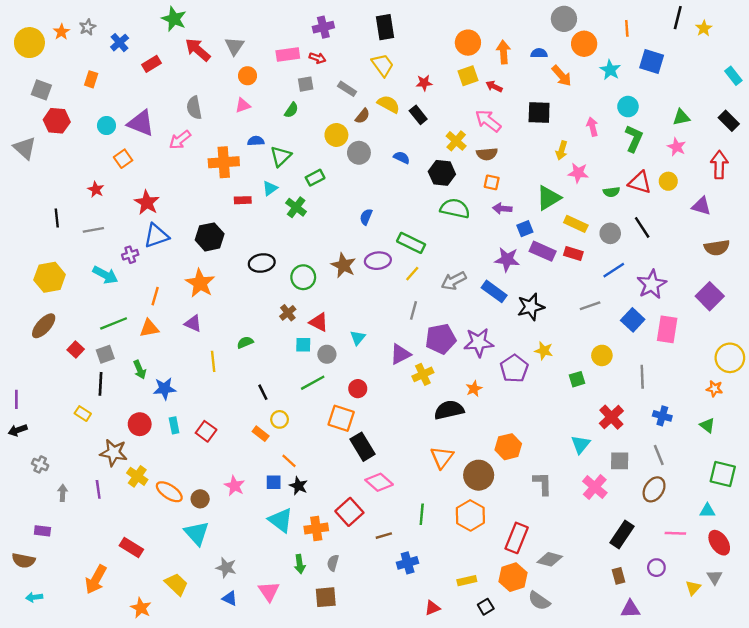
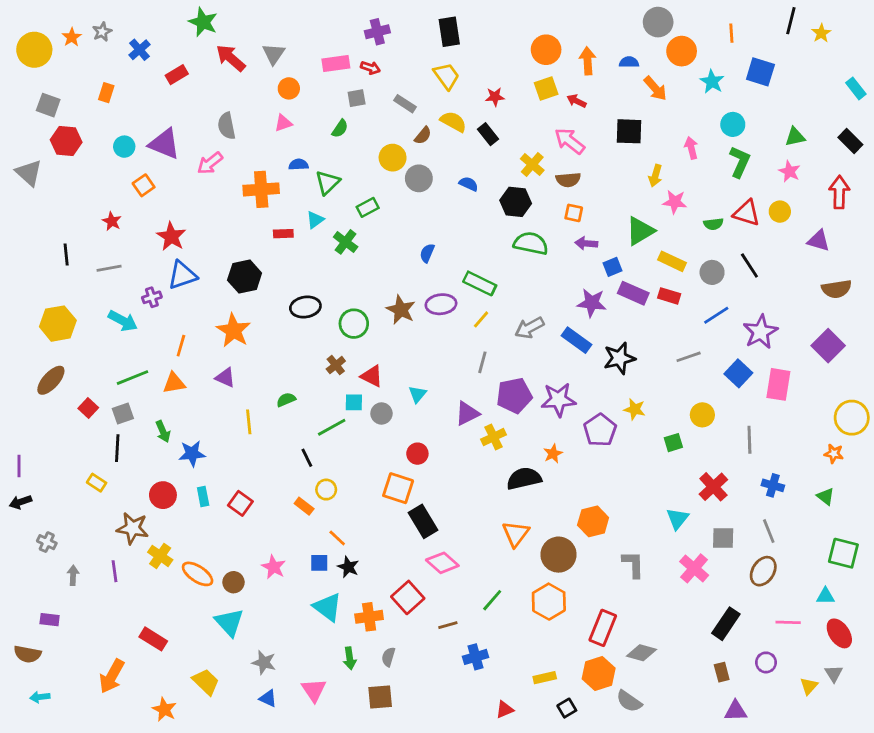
green line: (313, 383) -> (332, 427), moved
green line: (422, 514) -> (492, 600), turned 36

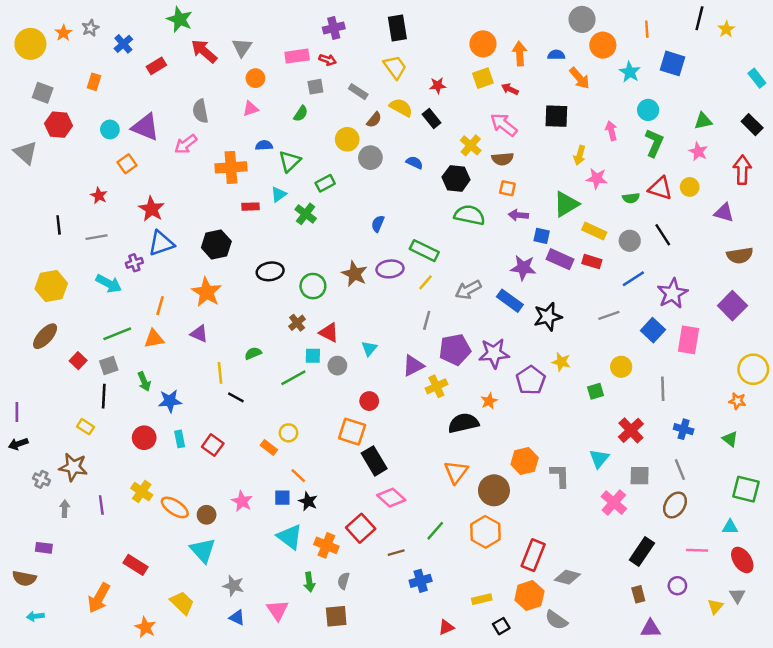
blue square: (612, 267) -> (542, 236), turned 35
black line: (307, 458) -> (236, 397), moved, turned -35
brown star: (133, 528) -> (73, 467), moved
gray L-shape: (633, 564) -> (560, 476), moved
orange cross: (369, 617) -> (326, 545), turned 30

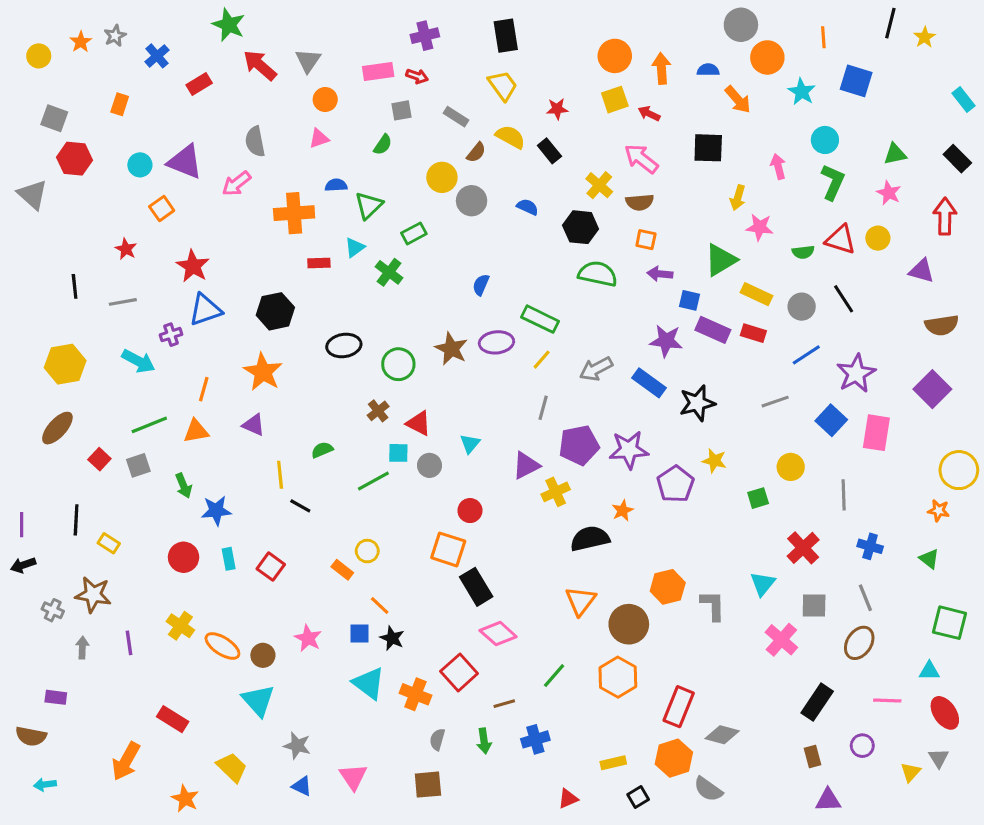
yellow circle: (30, 44) -> (39, 56), size x0.6
black line: (104, 396) -> (76, 520), moved
green arrow: (309, 582) -> (484, 741), moved

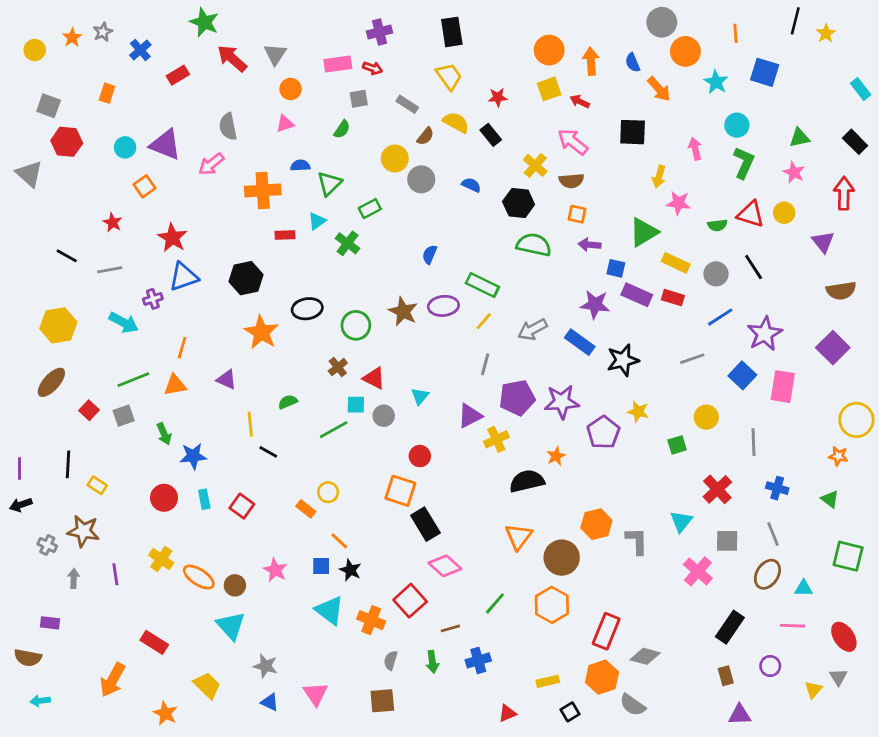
blue semicircle: (708, 70) -> (633, 63), turned -114
purple triangle: (921, 271) -> (823, 242), turned 35
black line: (75, 286) -> (67, 256), turned -55
orange star: (263, 372) -> (261, 332), moved
cyan triangle: (929, 671) -> (804, 588), moved

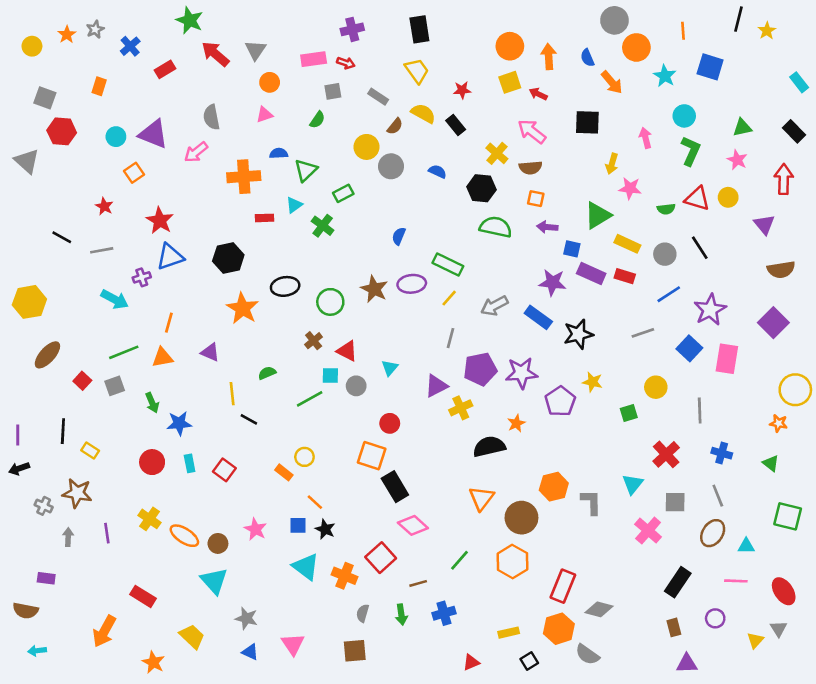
yellow hexagon: (58, 325) -> (29, 302), moved

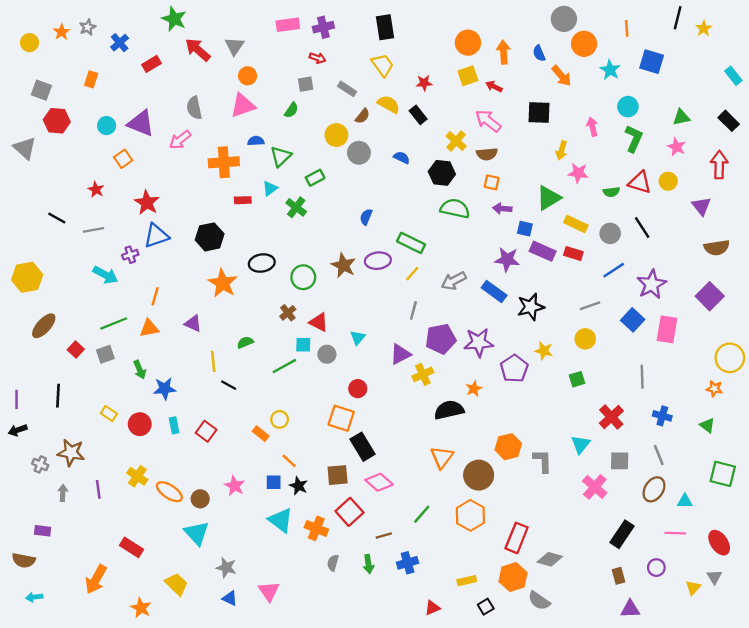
pink rectangle: (314, 59) -> (288, 25), moved
pink triangle: (264, 115) -> (243, 105), size x1.6
yellow circle: (656, 387) -> (585, 339), moved
yellow rectangle: (90, 450) -> (109, 413), moved
brown square: (355, 651) -> (338, 475), moved

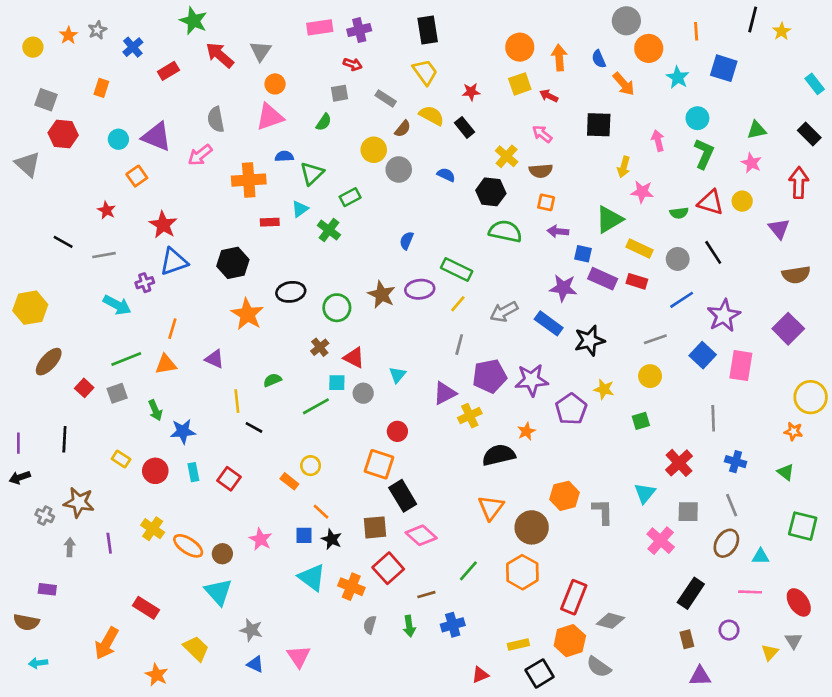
pink arrow: (488, 121) -> (542, 134), size x0.7
black square: (486, 607) -> (540, 673), size x1.5

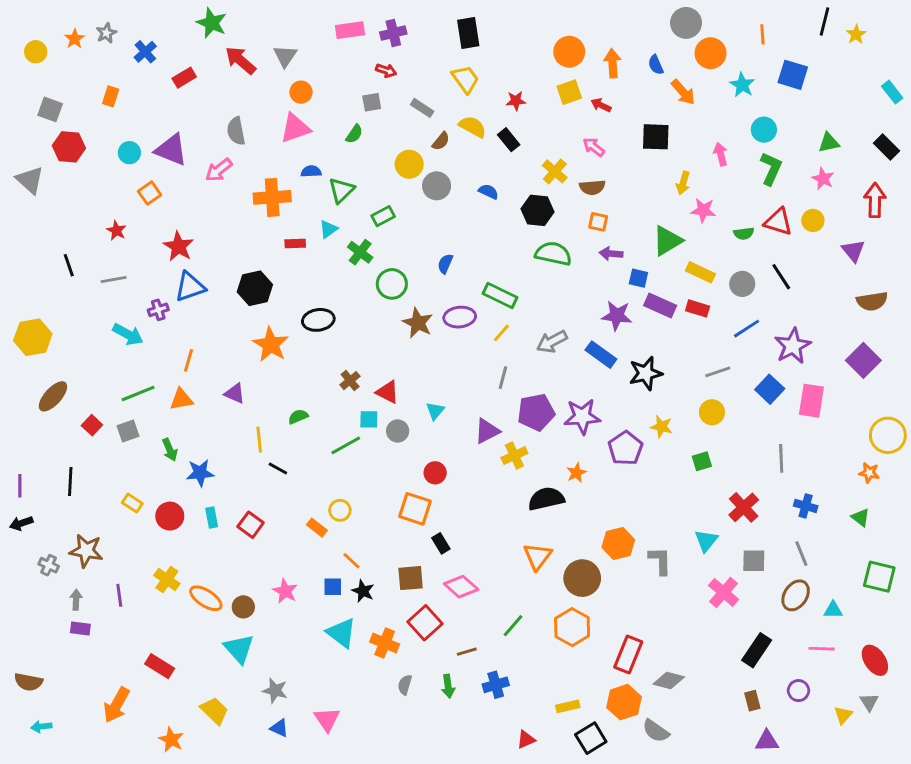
black line: (63, 242) -> (69, 265), turned 42
green circle: (337, 308) -> (392, 284), moved
black rectangle: (403, 496) -> (441, 543), size x0.6
purple rectangle: (47, 589) -> (80, 629), moved

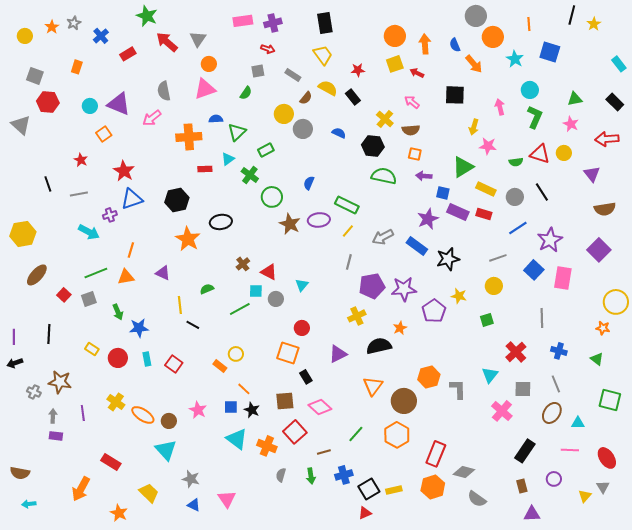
red arrow: (875, 200) -> (607, 139), turned -95
purple star: (617, 316) -> (428, 219), turned -30
purple triangle: (487, 431) -> (338, 354), moved
gray semicircle: (656, 731) -> (477, 499), moved
black square: (591, 738) -> (369, 489), moved

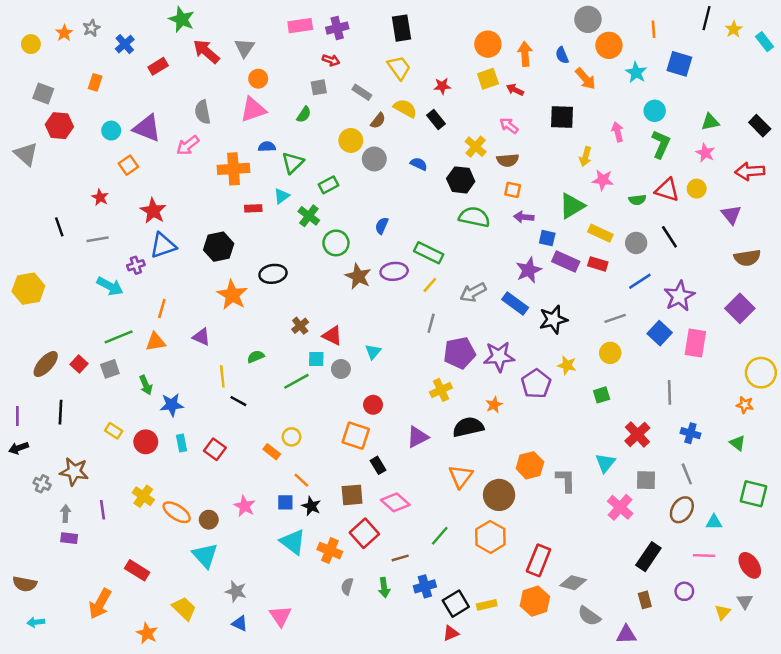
cyan rectangle: (619, 64) -> (765, 42), moved
brown ellipse: (37, 275) -> (46, 364), moved
purple triangle: (532, 514) -> (626, 635), moved

